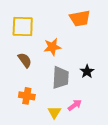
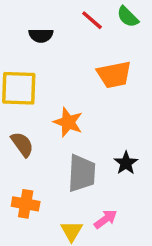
orange star: (52, 47) -> (68, 122), turned 30

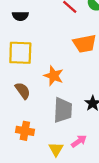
black semicircle: (41, 35) -> (20, 16), moved

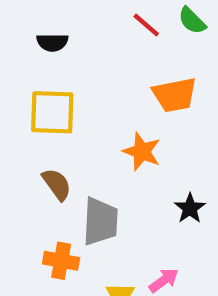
orange star: (54, 76) -> (142, 152), moved
gray trapezoid: (63, 110) -> (100, 221), moved

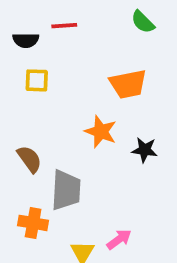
red line: (146, 25) -> (64, 26), moved, turned -45
yellow square: (52, 112) -> (37, 80), moved, size x0.6
black star: (190, 208) -> (145, 150), moved, turned -30

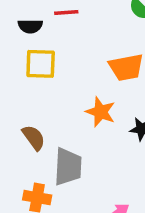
yellow square: (37, 80) -> (41, 64), size x1.4

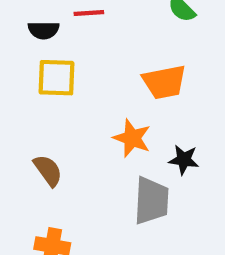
gray trapezoid: (68, 167) -> (151, 201), moved

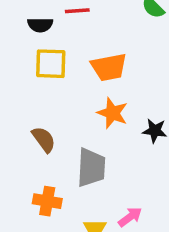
orange trapezoid: (164, 82) -> (109, 67), moved
gray trapezoid: (151, 201) -> (91, 168), moved

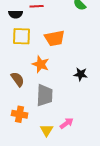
orange star: (112, 113) -> (41, 64), moved

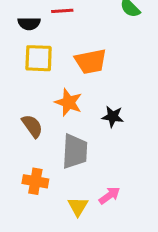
black star: (81, 74) -> (113, 117), moved

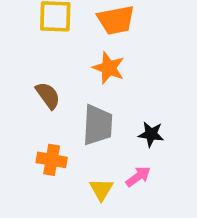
orange star: (68, 102) -> (109, 68), moved
black star: (113, 117) -> (151, 134), moved

